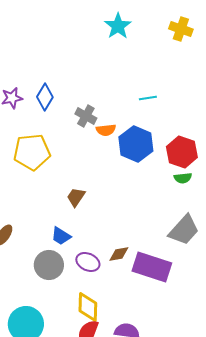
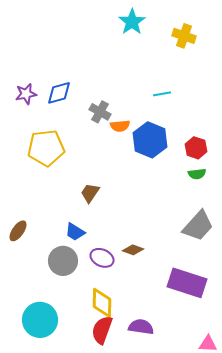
yellow cross: (181, 29) -> (184, 36), moved
blue diamond: (45, 97) -> (59, 93), turned 44
red hexagon: (182, 152) -> (196, 148), size x0.7
brown diamond: (119, 254) -> (133, 250), turned 30
purple rectangle: (152, 267) -> (187, 283), moved

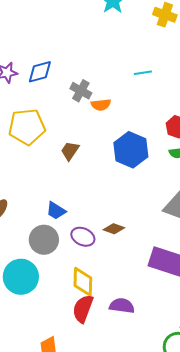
blue hexagon: (150, 140) -> (131, 150), moved
brown trapezoid: (90, 193) -> (70, 151), moved
cyan circle: (40, 320) -> (21, 277), moved

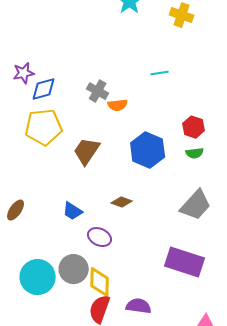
blue diamond: (40, 72) -> (44, 89), moved
brown trapezoid: (70, 151) -> (87, 151), size x1.4
brown diamond: (114, 229) -> (122, 202), moved
gray circle: (44, 240) -> (74, 269), moved

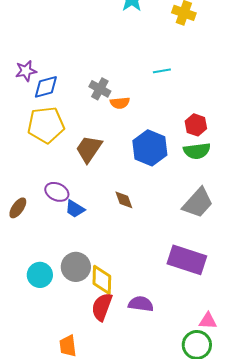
green semicircle: (195, 153) -> (197, 151), size x1.5
brown diamond: (122, 202) -> (124, 200), turned 50
purple ellipse: (100, 237) -> (57, 192), moved
cyan circle: (38, 277) -> (40, 275), size x0.7

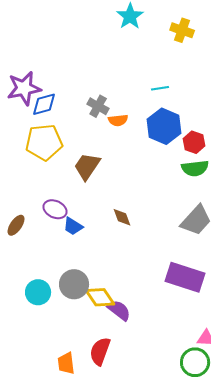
purple star: (26, 71) -> (24, 88), size x1.6
blue hexagon: (150, 148) -> (164, 126), moved
yellow diamond: (102, 280) -> (100, 297), turned -36
purple semicircle: (141, 304) -> (119, 310), moved, turned 30
red semicircle: (102, 307) -> (100, 351), moved

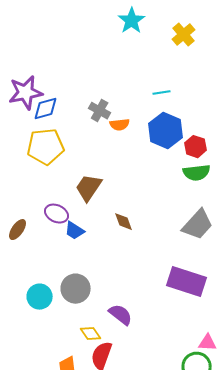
yellow cross: (182, 30) -> (184, 35), turned 30
brown trapezoid: (87, 166) -> (89, 188), moved
yellow diamond: (100, 297) -> (91, 334), moved, size x0.7

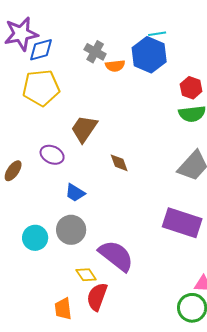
blue hexagon: (166, 131) -> (149, 55), moved
blue trapezoid: (75, 231) -> (75, 193), moved
purple semicircle: (121, 315) -> (116, 256), size x1.5

